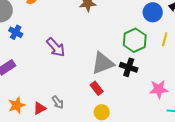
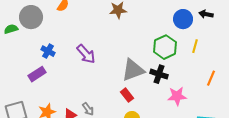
blue cross: (16, 32) -> (48, 51), moved
pink star: (159, 89) -> (177, 96), moved

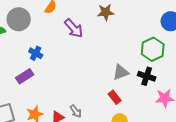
purple arrow: (86, 54) -> (74, 28), moved
gray triangle: (133, 70) -> (121, 72), size x0.7

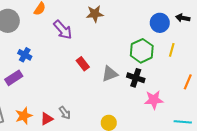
red rectangle: (115, 97) -> (83, 64), moved

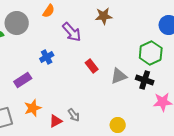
blue cross: (25, 55) -> (47, 57), moved, turned 32
orange star: (24, 116) -> (33, 108), moved

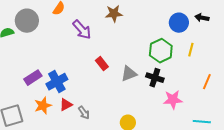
blue cross: (47, 57) -> (57, 82), moved, size x1.5
red triangle: (56, 121) -> (66, 105), moved

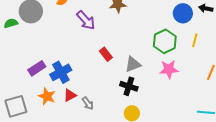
black cross: (155, 78) -> (129, 86), moved
pink star: (173, 100) -> (169, 69), moved
orange star: (43, 106) -> (47, 96), turned -30

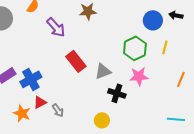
red rectangle: (106, 54) -> (76, 61), size x1.5
black cross: (129, 86) -> (117, 93), moved
orange star: (47, 96) -> (22, 113), moved

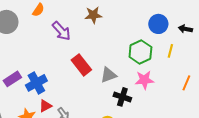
black arrow: (176, 15) -> (185, 29), moved

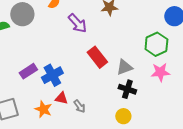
black cross: (122, 97) -> (127, 89), moved
red triangle: (45, 106) -> (61, 98), turned 40

